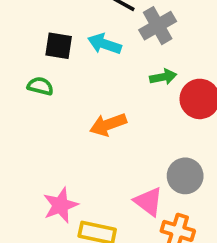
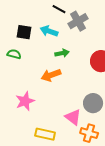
green arrow: (163, 77) -> (62, 53), moved
pink star: (60, 205) -> (25, 101), moved

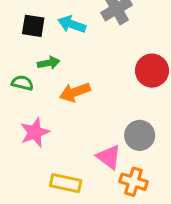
green arrow: (62, 53) -> (49, 63), moved
green semicircle: (14, 54) -> (22, 83), moved

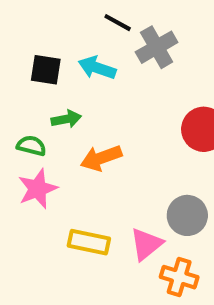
pink star: (35, 132) -> (38, 189), moved
pink triangle: (109, 157) -> (146, 244), turned 44
yellow rectangle: (66, 183) -> (89, 242), moved

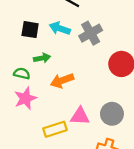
gray cross: (157, 47) -> (91, 33), moved
yellow rectangle: (89, 242) -> (55, 129), turned -30
pink triangle: (146, 244) -> (80, 116), moved, turned 42

